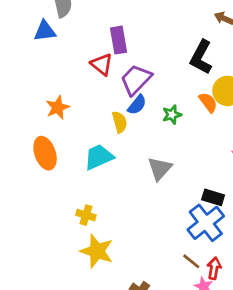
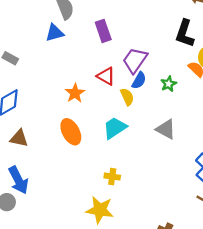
purple rectangle: (119, 40) -> (103, 31), moved
red triangle: (102, 64) -> (106, 76), moved
gray triangle: (160, 169) -> (166, 129), turned -35
yellow star: (97, 251) -> (100, 210), moved

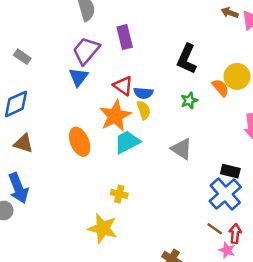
blue triangle: (55, 33) -> (78, 77), moved, turned -42
black L-shape: (185, 33) -> (187, 59), moved
purple trapezoid: (135, 60) -> (86, 51), moved
blue semicircle: (139, 80) -> (143, 93), moved, turned 60
orange star: (75, 93) -> (115, 116), moved, size x1.5

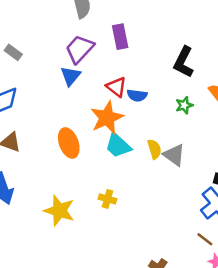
yellow semicircle: (144, 110) -> (154, 149), moved
cyan trapezoid: (127, 142) -> (118, 145), turned -112
yellow star: (103, 228) -> (59, 211), moved

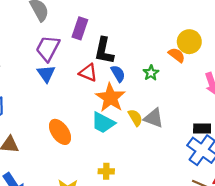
purple rectangle: (120, 37) -> (80, 28), turned 45
black L-shape: (184, 62) -> (104, 51), moved
blue semicircle: (137, 95) -> (118, 74), moved, turned -114
orange star: (107, 118) -> (110, 98), moved

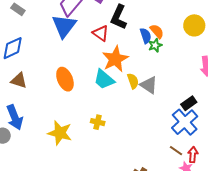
orange semicircle: (177, 55) -> (157, 31), moved
blue triangle: (46, 74) -> (64, 26), size x1.5
blue semicircle: (118, 74) -> (146, 36), moved
black rectangle: (202, 129) -> (189, 103), turned -49

